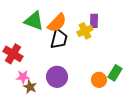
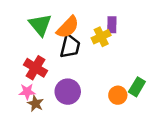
green triangle: (34, 21) -> (40, 25), turned 30
red cross: (13, 54) -> (35, 68), moved

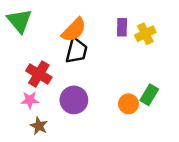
green triangle: (40, 25) -> (19, 21), moved
yellow cross: (101, 37) -> (145, 34), moved
brown star: (35, 104) -> (39, 126), moved

